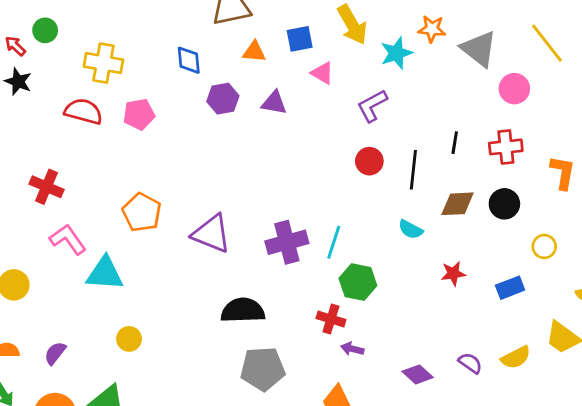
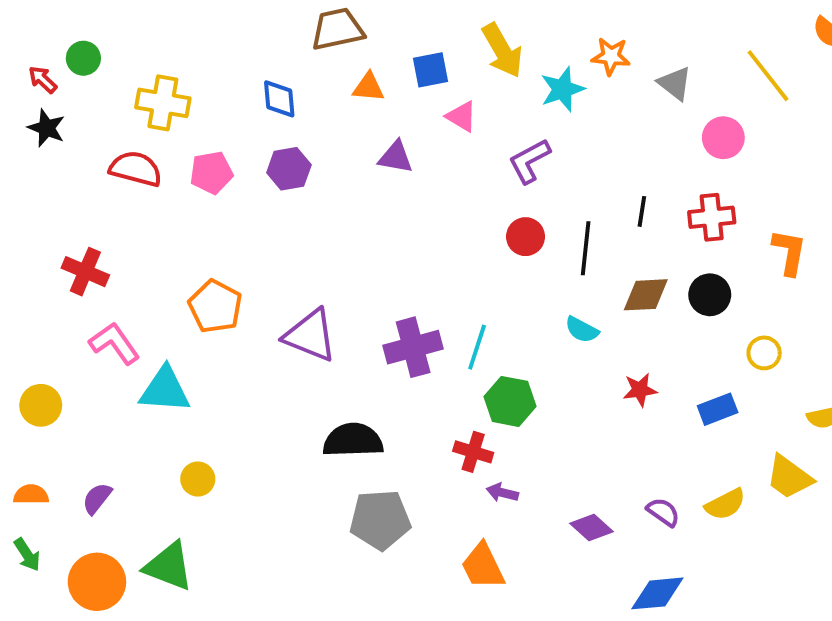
gray triangle: (479, 49) -> (675, 83), size x0.7
purple hexagon: (223, 99) -> (289, 169), moved

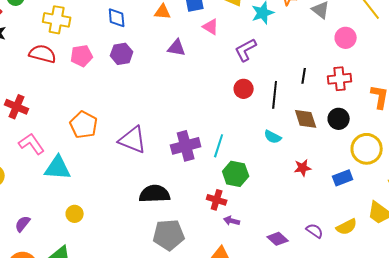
brown diamond: (646, 295) -> (306, 119), turned 75
yellow circle: (764, 353) -> (367, 149), size x1.8

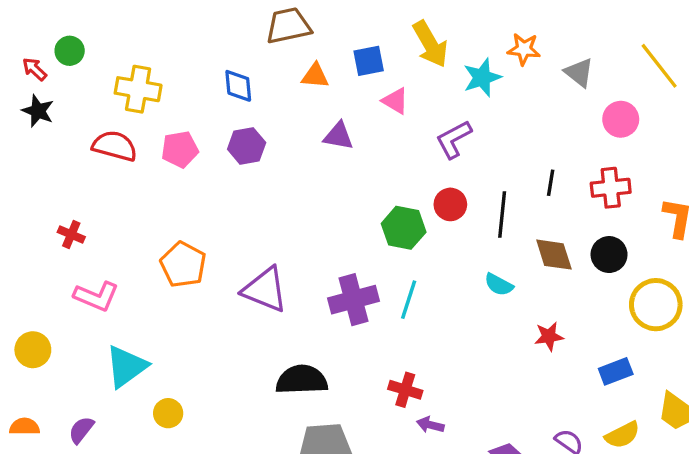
red cross: (17, 107) -> (71, 234), size x0.7
pink L-shape: (32, 144) -> (96, 296), turned 148
cyan triangle: (58, 168) -> (126, 366), moved, turned -40
green hexagon: (236, 174) -> (404, 228), moved
blue rectangle: (343, 178) -> (616, 371), moved

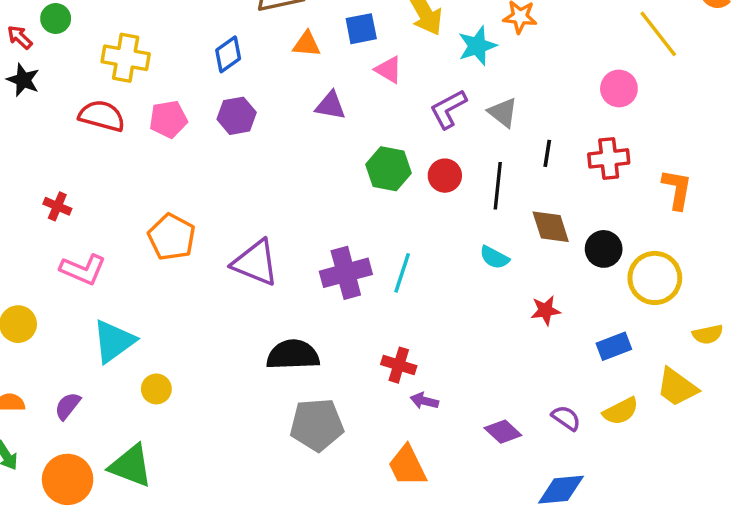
gray triangle: (579, 72) -> (503, 112), moved
blue diamond: (238, 86) -> (228, 54), turned 60
green hexagon: (404, 228) -> (389, 169), moved
black circle: (609, 255) -> (604, 249), moved

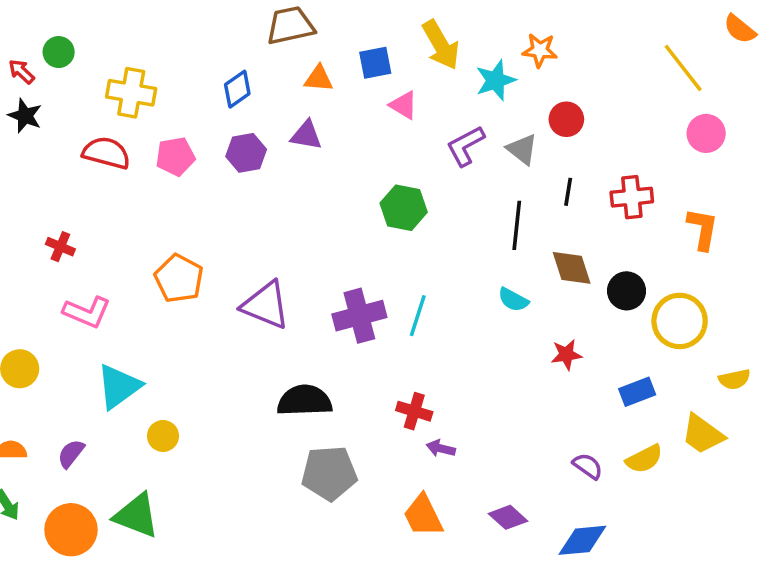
pink circle: (619, 88) -> (706, 133), moved
purple triangle: (330, 106) -> (306, 135), moved
red circle: (445, 176) -> (566, 119), moved
purple diamond: (503, 432) -> (508, 517), moved

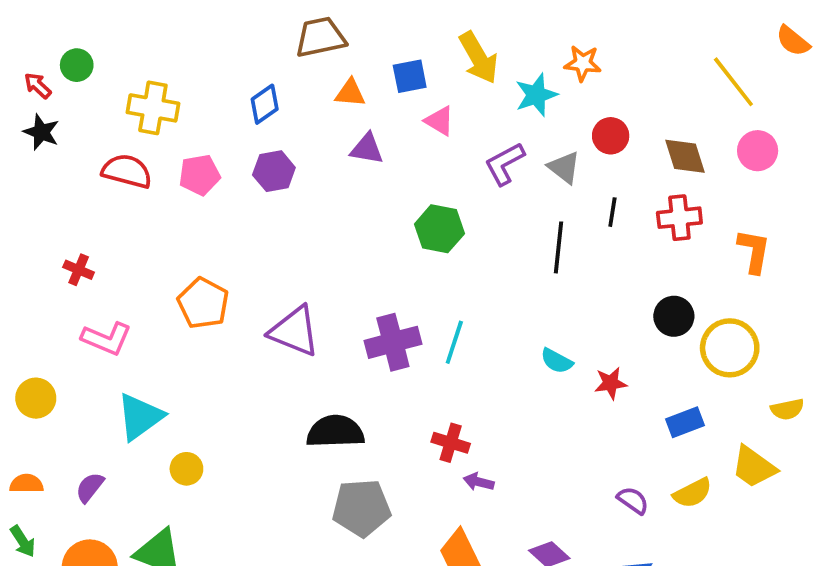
purple triangle: (306, 135) -> (367, 149), moved
brown diamond: (572, 268) -> (685, 156), moved
cyan semicircle: (513, 300) -> (557, 361), moved

